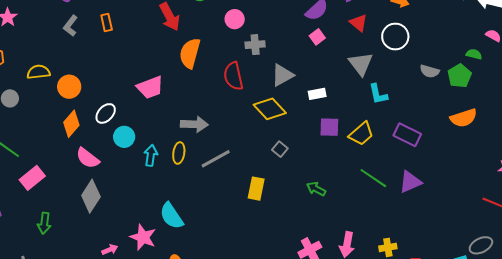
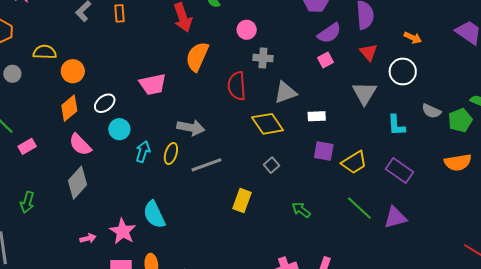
cyan L-shape: (378, 94) -> (396, 125), moved
pink rectangle: (32, 178) -> (27, 146), moved, size x0.7

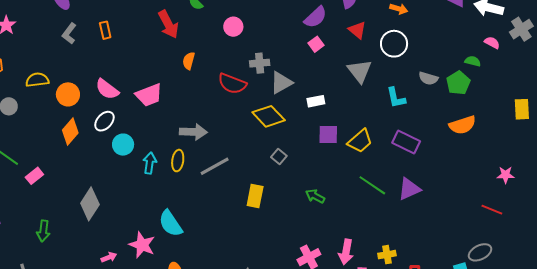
orange semicircle: (197, 57) -> (189, 61), size x0.6
gray cross: (263, 58) -> (260, 63), moved
red semicircle: (237, 86) -> (232, 84), turned -56
pink semicircle: (80, 145) -> (107, 89), moved

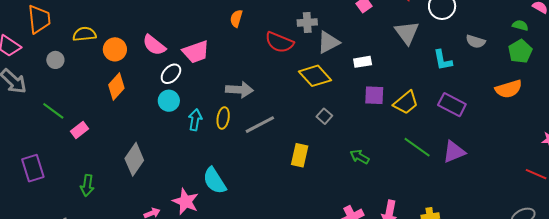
green pentagon: (458, 83) -> (520, 51), moved
white ellipse: (104, 121) -> (171, 74), moved

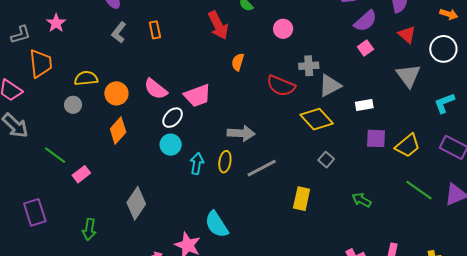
gray circle: (55, 60) -> (73, 105), moved
cyan L-shape: (443, 60) -> (444, 103), turned 80

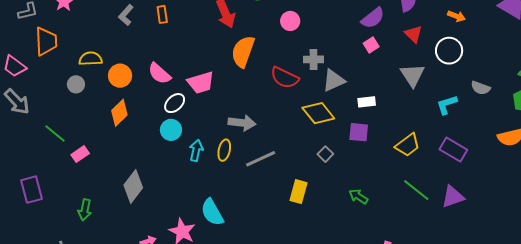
orange semicircle: (238, 62) -> (243, 52), size x1.8
purple square: (376, 138) -> (359, 132), moved

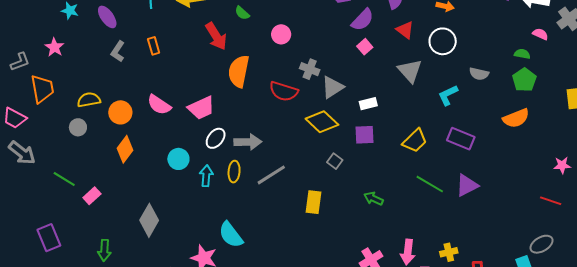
gray cross: (314, 59) -> (310, 69), turned 30
white ellipse: (175, 103) -> (216, 138), moved

